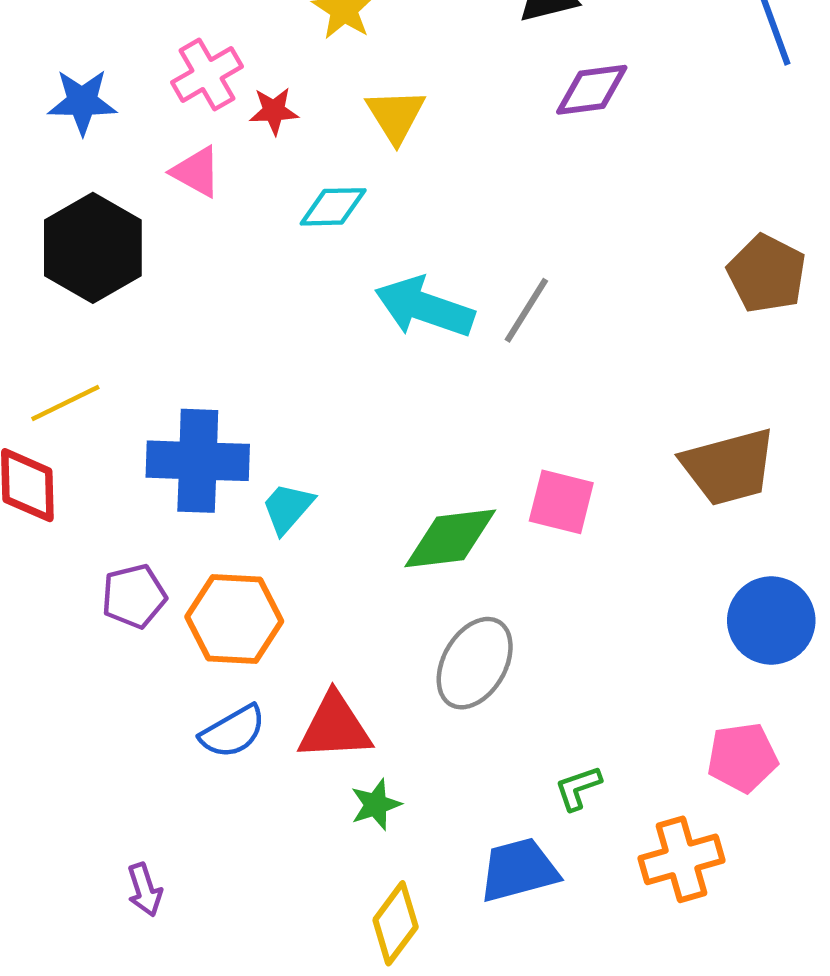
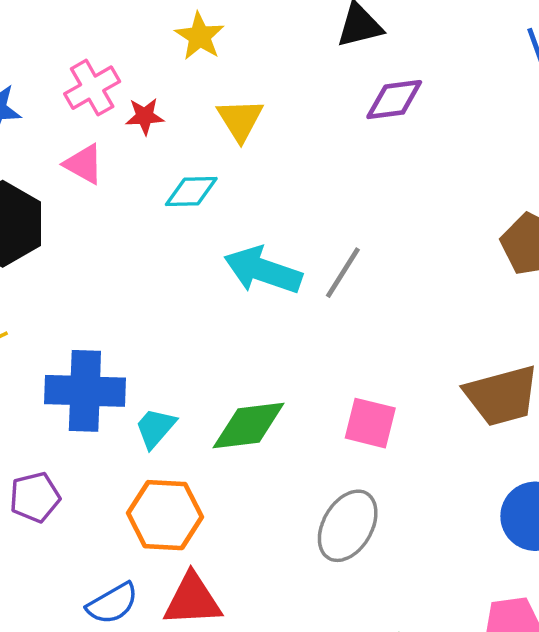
green diamond: (450, 538) -> (249, 426), moved
orange hexagon: (234, 619) -> (165, 515), moved
gray ellipse: (475, 663) -> (348, 526), moved

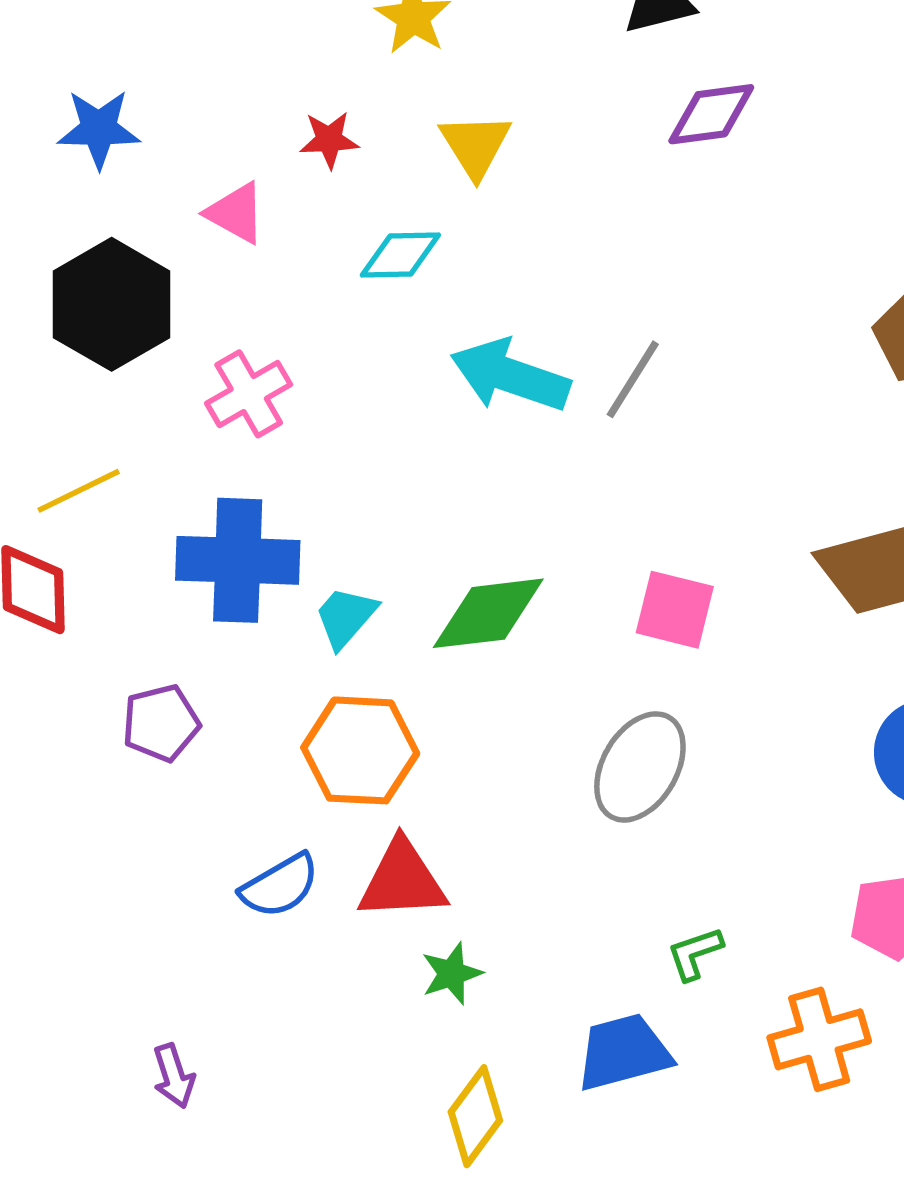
pink cross: (92, 88) -> (249, 394), moved

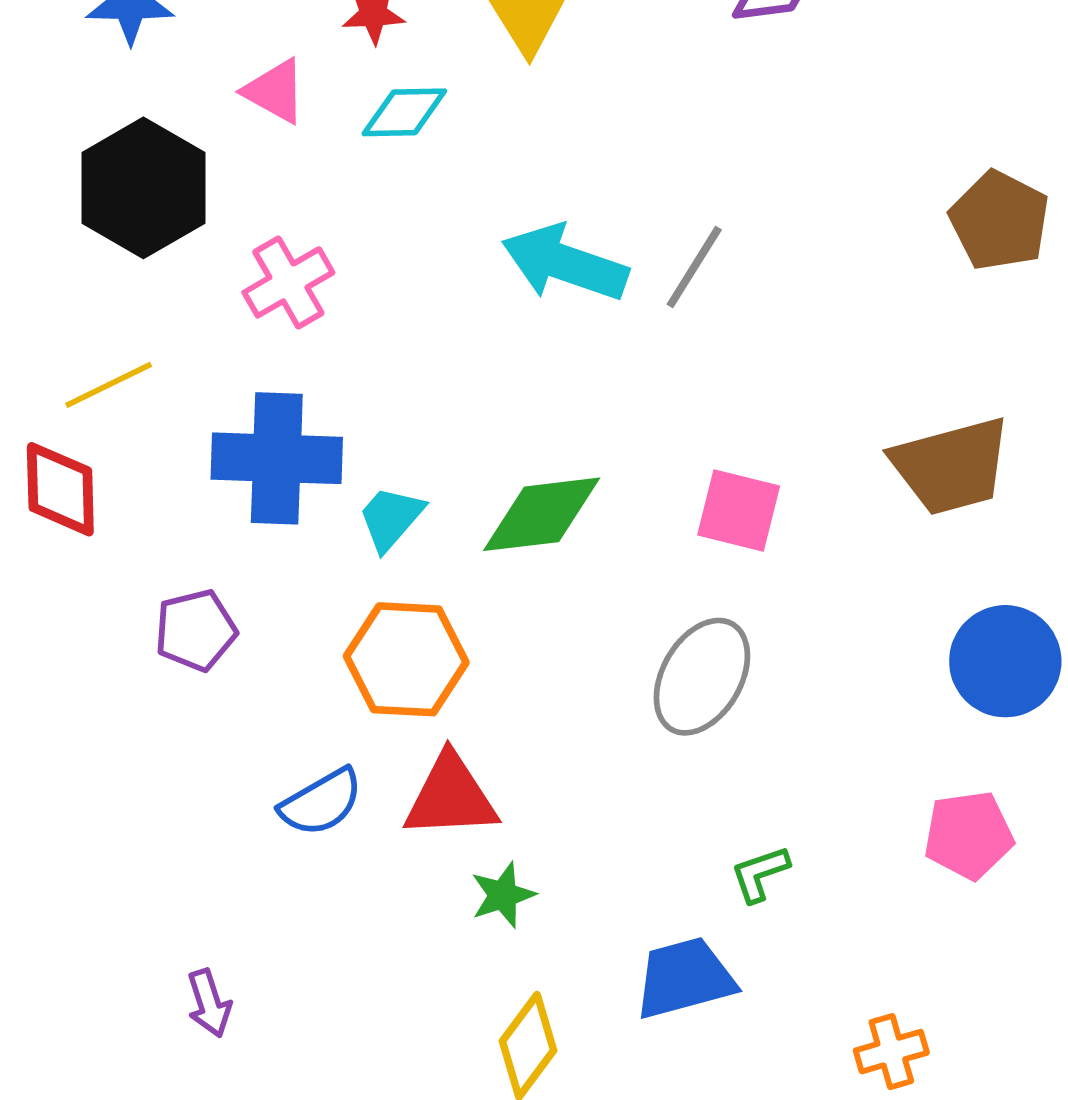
cyan diamond: (400, 255) -> (404, 112), moved
orange cross: (819, 1039) -> (891, 1052), moved, size x0.7

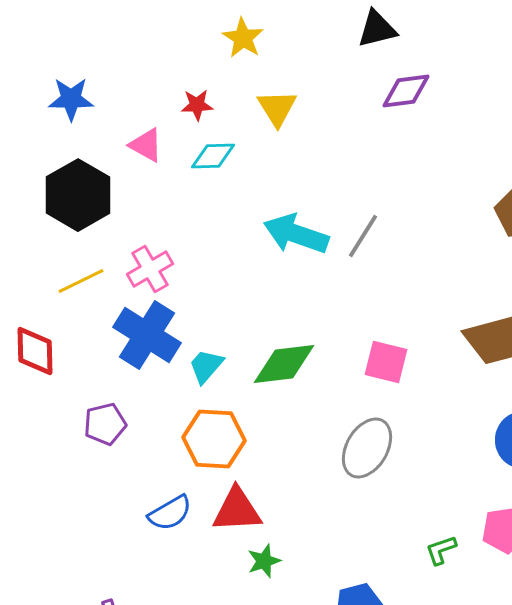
pink cross: (288, 282) -> (150, 269), moved
yellow line: (109, 385) -> (81, 281), moved
blue cross: (277, 458) -> (147, 335), turned 30
green L-shape: (760, 874) -> (441, 550), moved

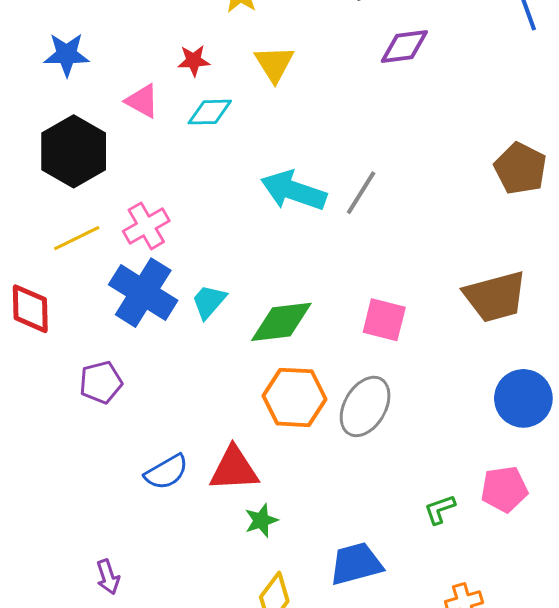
cyan trapezoid: (206, 366) -> (209, 302), moved
orange hexagon: (214, 439) -> (294, 397), moved

